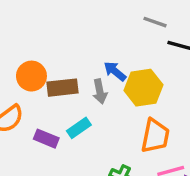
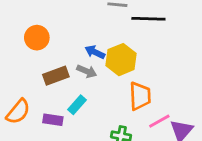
orange circle: (31, 76) -> (37, 38), moved
gray arrow: (100, 91) -> (87, 71), turned -42

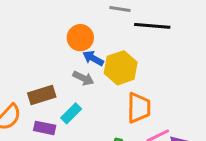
orange circle: (37, 38) -> (80, 38), moved
brown rectangle: (56, 76) -> (42, 95), moved

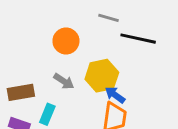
blue arrow: (93, 58) -> (115, 95), moved
cyan rectangle: (71, 113) -> (47, 114), turned -30

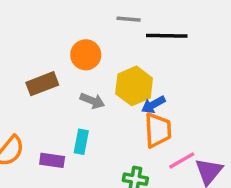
brown rectangle: (21, 92) -> (42, 84), moved
blue arrow: (115, 95) -> (153, 105), turned -54

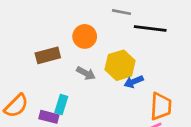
orange trapezoid: (158, 130) -> (161, 106), moved
cyan rectangle: (81, 142) -> (61, 105), moved

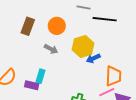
brown rectangle: (48, 55) -> (28, 26), moved, turned -54
gray arrow: (86, 73) -> (51, 49), moved

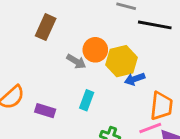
orange circle: (57, 26) -> (95, 50), moved
cyan rectangle: (40, 76) -> (87, 100), moved

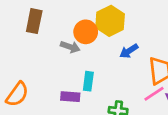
yellow hexagon: (122, 61) -> (110, 21), moved
purple rectangle: (45, 111) -> (70, 97), moved

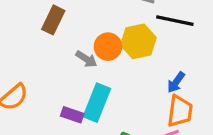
blue arrow: (129, 51) -> (176, 82), moved, turned -36
cyan rectangle: (88, 81) -> (97, 103), size x1.6

